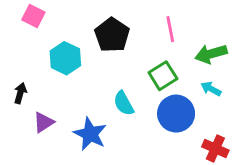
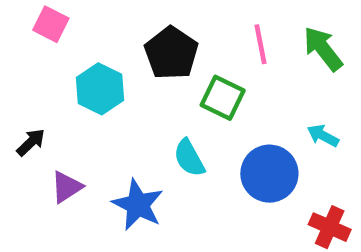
green arrow: (211, 54) -> (323, 49), moved, turned 68
green square: (163, 76) -> (223, 98), moved, turned -32
black arrow: (20, 93) -> (31, 142), turned 30

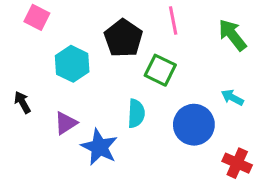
pink line: (261, 44) -> (173, 21), moved
black arrow: (31, 142) -> (22, 102), turned -75
cyan semicircle: (189, 158) -> (136, 113), turned -148
purple triangle: (67, 187) -> (66, 123), moved

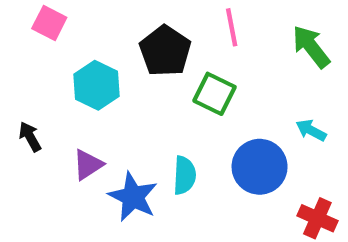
cyan semicircle: (136, 113) -> (184, 175), moved

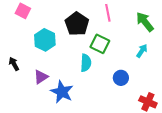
cyan arrow: (311, 130) -> (142, 51), moved, turned 96
blue circle: (260, 167) -> (121, 78), size x0.6
cyan semicircle: (184, 175) -> (86, 63), moved

